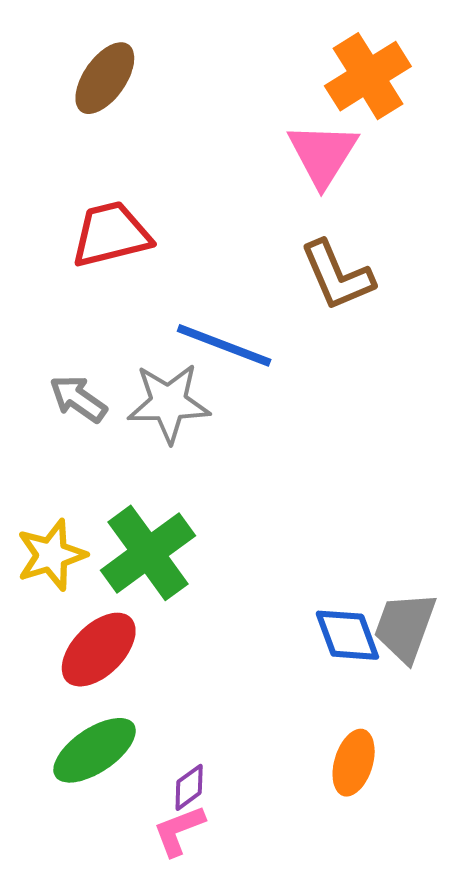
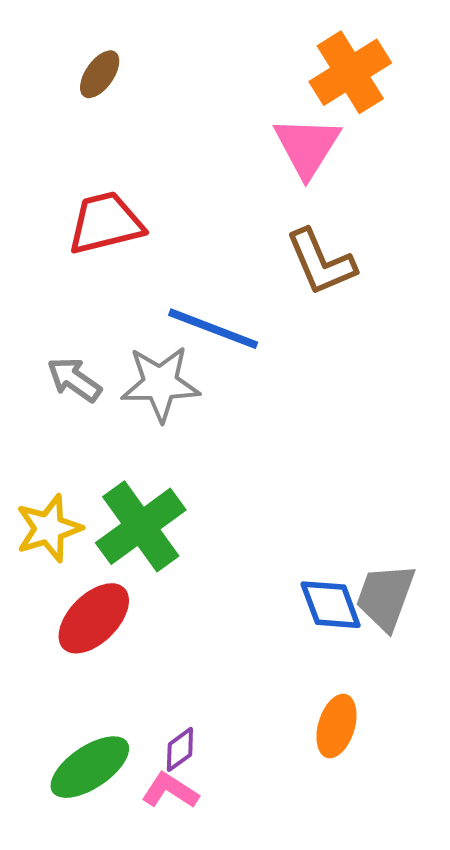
brown ellipse: (105, 78) -> (100, 74), size x0.7
green ellipse: (95, 750) -> (90, 767), moved
pink L-shape: (179, 830) -> (170, 791), turned 54

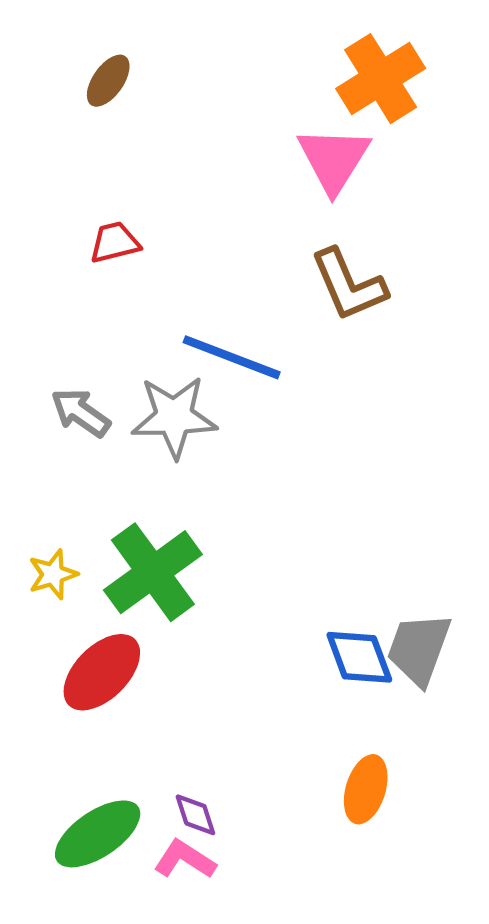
red trapezoid: (106, 223) -> (115, 242), size x0.6
yellow star: (49, 528) -> (53, 574), size x0.7
purple diamond: (180, 749) -> (195, 815), turned -72

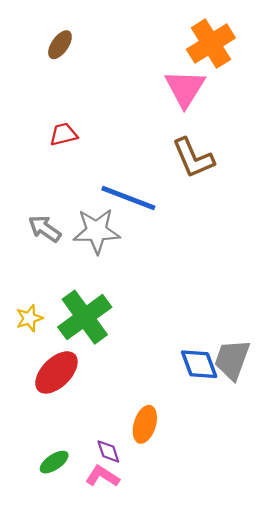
orange ellipse: (366, 789) -> (145, 424), moved
green ellipse: (98, 834) -> (54, 462), size x0.6

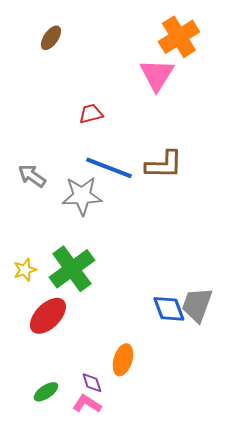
red trapezoid: (64, 134) -> (91, 114), moved
brown L-shape: (193, 158) -> (164, 165), moved, turned -66
gray arrow: (45, 229) -> (32, 176), moved

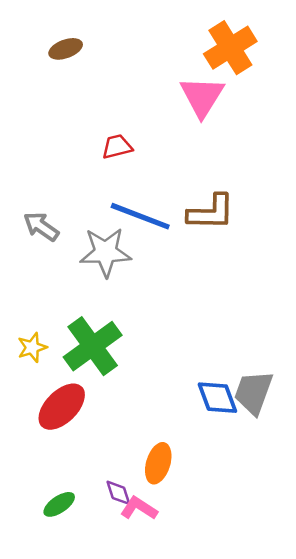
brown ellipse: (51, 38) -> (66, 49), turned 35
pink L-shape: (87, 404) -> (139, 508), moved

